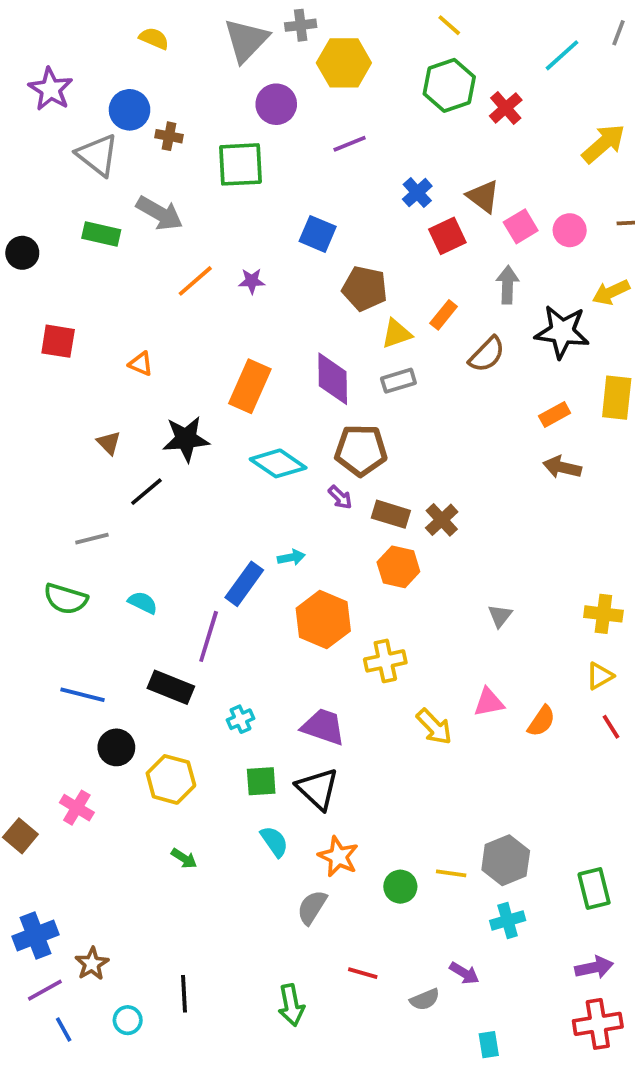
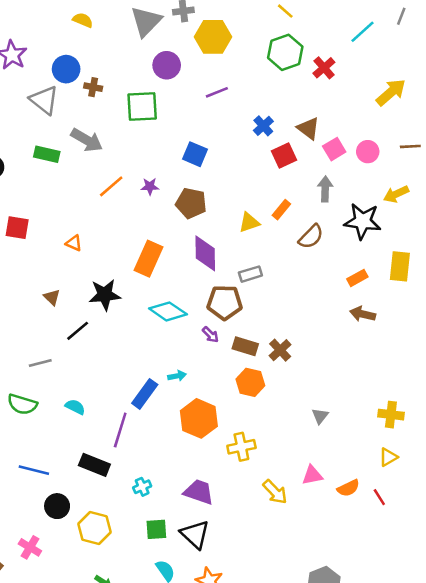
brown pentagon: (365, 289) -> (191, 203), moved
gray rectangle: (398, 381) -> (250, 274), moved
orange semicircle: (541, 721) -> (348, 488), turned 30
red line: (611, 727) -> (379, 497), moved

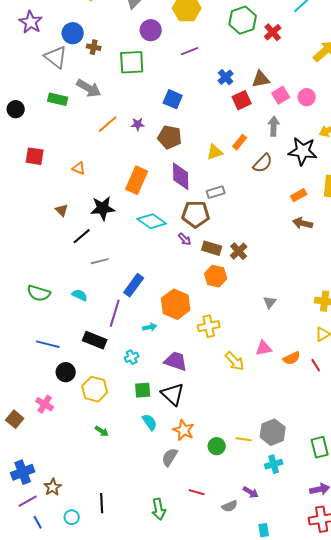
brown triangle: (308, 128) -> (261, 79), turned -48
gray line: (40, 363) -> (100, 261), moved
cyan arrow: (177, 376) -> (150, 327), moved

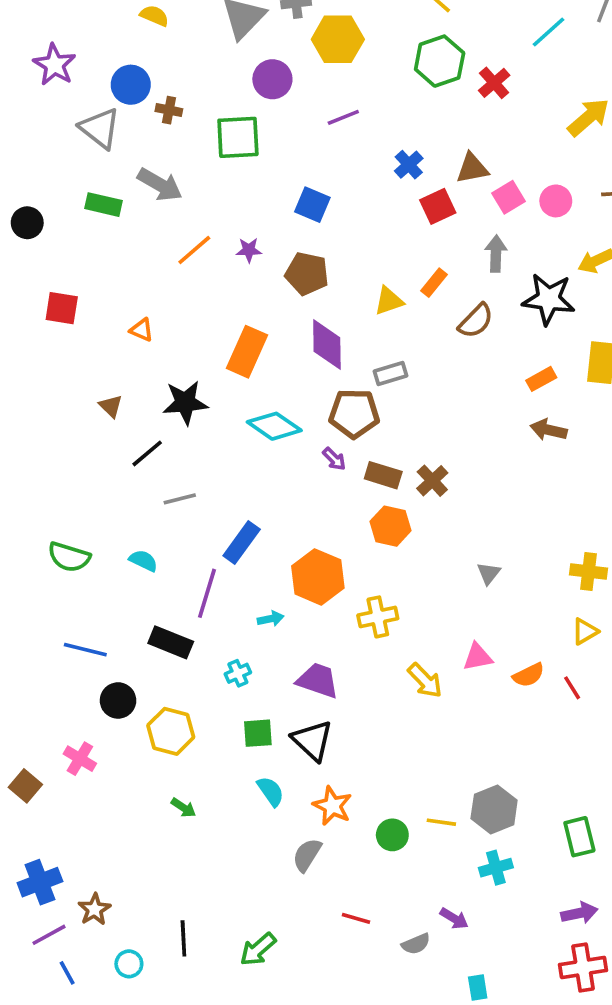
green arrow: (159, 509) -> (258, 949), moved, turned 60

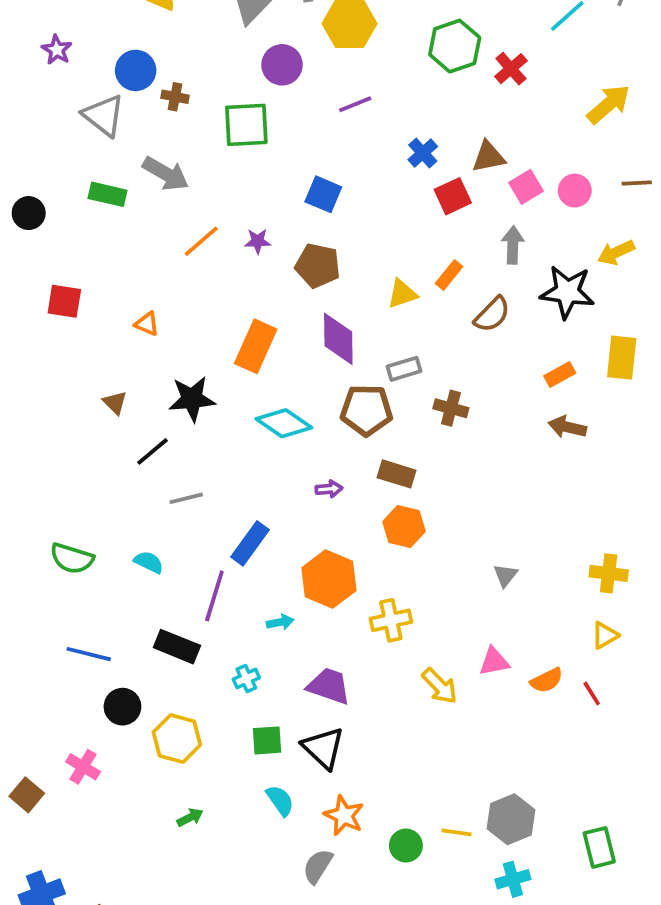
purple star: (54, 65) -> (57, 50), size x0.7
purple arrow: (334, 459) -> (329, 489), moved, turned -50
brown cross: (432, 481) -> (451, 408), moved, turned -32
green arrow: (183, 808) -> (190, 817), turned -60

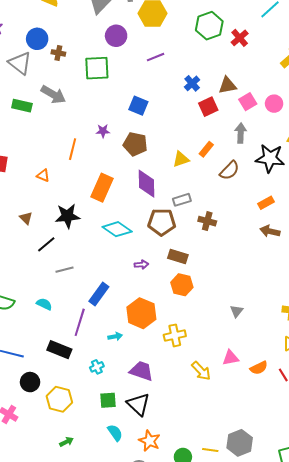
orange line: (201, 241) -> (73, 149), moved, turned -35

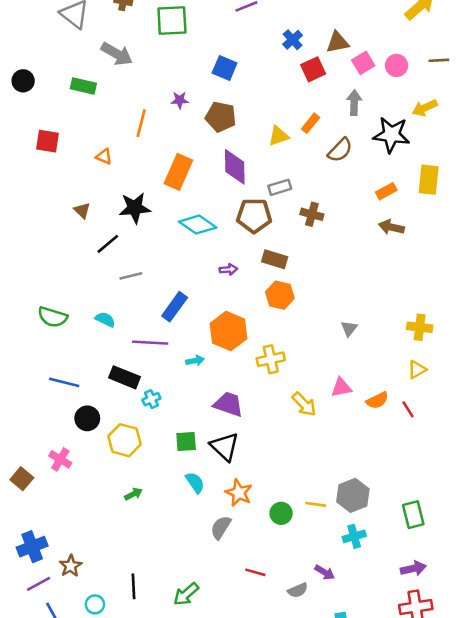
green rectangle: (22, 106) -> (83, 86), moved
purple line: (80, 322) -> (150, 343), turned 76
cyan cross: (97, 367) -> (151, 399), moved

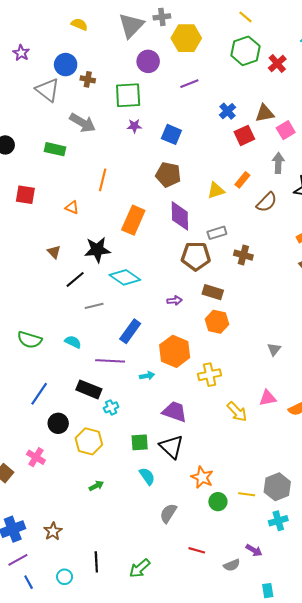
purple star: (180, 100) -> (134, 126), moved
cyan diamond: (198, 225) -> (125, 277), moved
blue line: (64, 382) -> (39, 394), turned -70
orange star: (239, 493) -> (202, 477), moved
brown star: (71, 566) -> (53, 531), moved

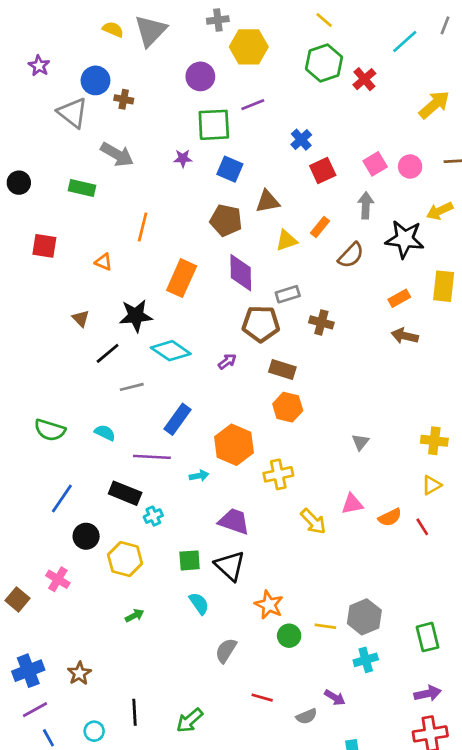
gray triangle: (131, 25) -> (151, 31), moved
green square: (128, 95) -> (214, 125), moved
brown triangle: (265, 113) -> (268, 201), moved
purple arrow: (175, 301) -> (227, 361), moved, turned -32

